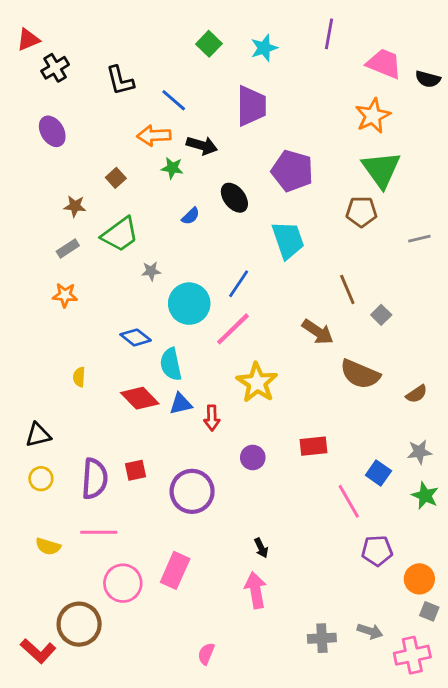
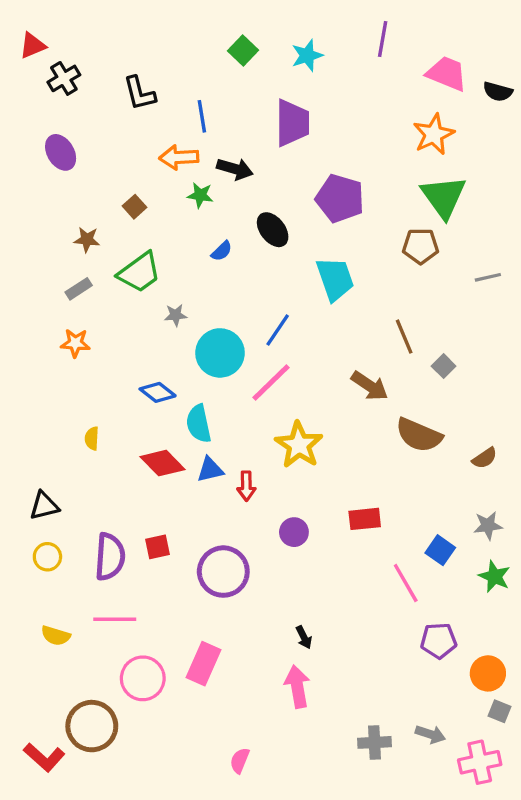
blue line: (174, 100) -> (202, 116), turned 40

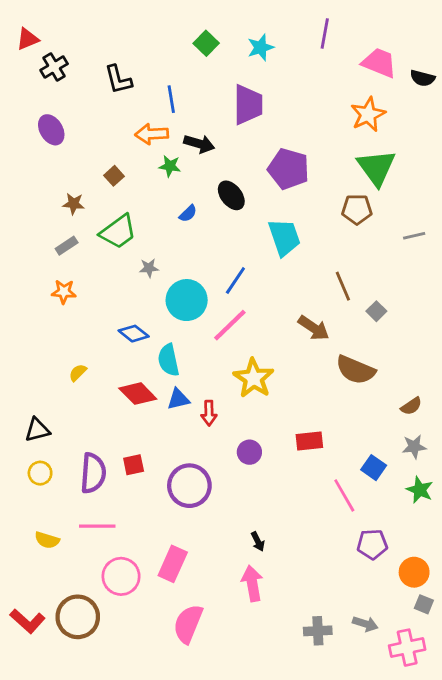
yellow semicircle: (92, 438) -> (78, 373), turned 42
brown semicircle: (485, 458) -> (411, 406), moved
red L-shape: (44, 757) -> (28, 621), moved
pink semicircle: (240, 761) -> (188, 624), moved, size x1.8

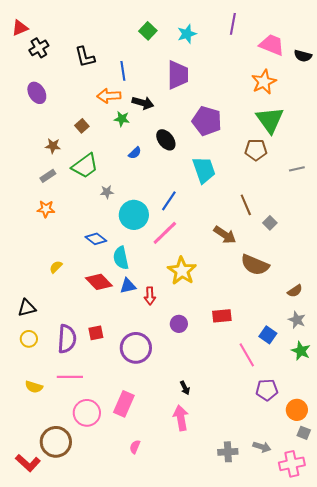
gray star: (414, 447) -> (297, 320), turned 30
red L-shape: (28, 621) -> (28, 463), moved
pink semicircle: (188, 624) -> (135, 447), size x0.5

